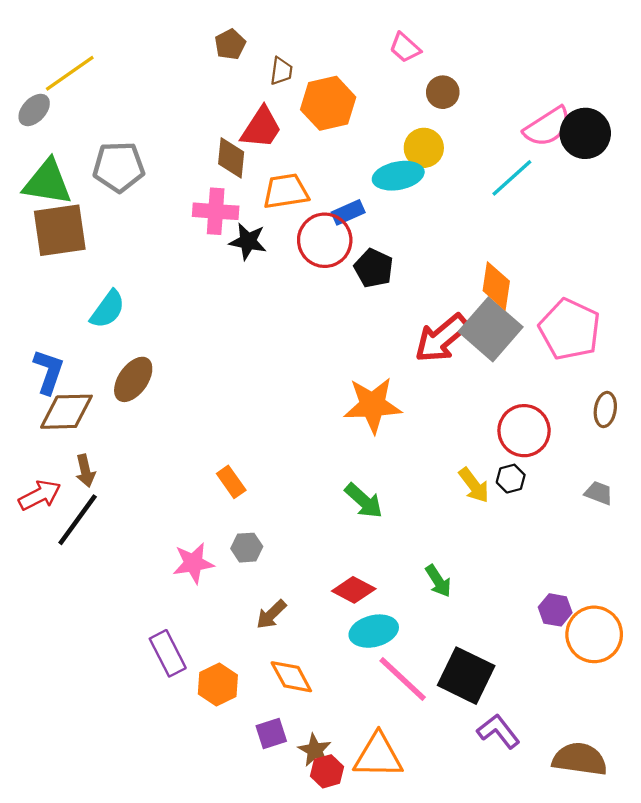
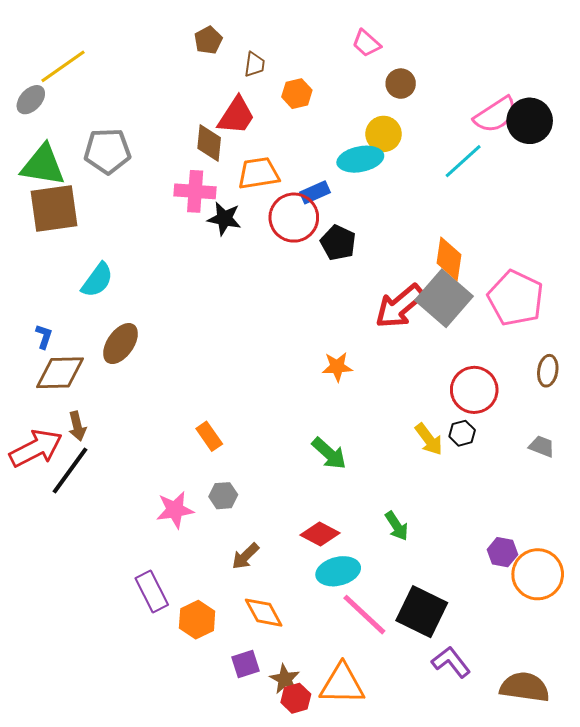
orange hexagon: (328, 103) -> (297, 94), size x0.6
blue L-shape: (49, 372) -> (44, 336), size x0.6
orange star: (373, 405) -> (337, 367), size x0.6
red arrow: (40, 495) -> (36, 448), size x1.4

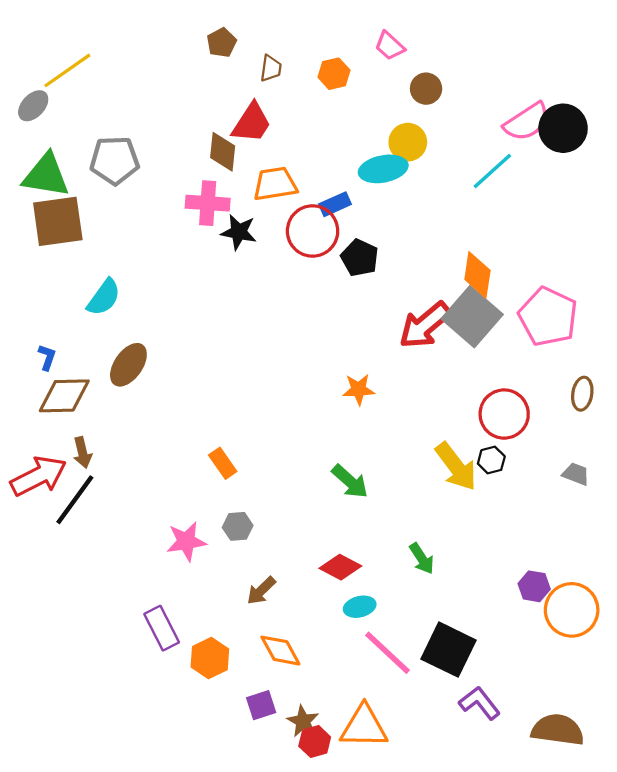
orange hexagon: (297, 94) -> (334, 74), moved
yellow arrow: (429, 439) -> (456, 466), size x1.4
cyan ellipse: (338, 571) -> (360, 607), size x0.7

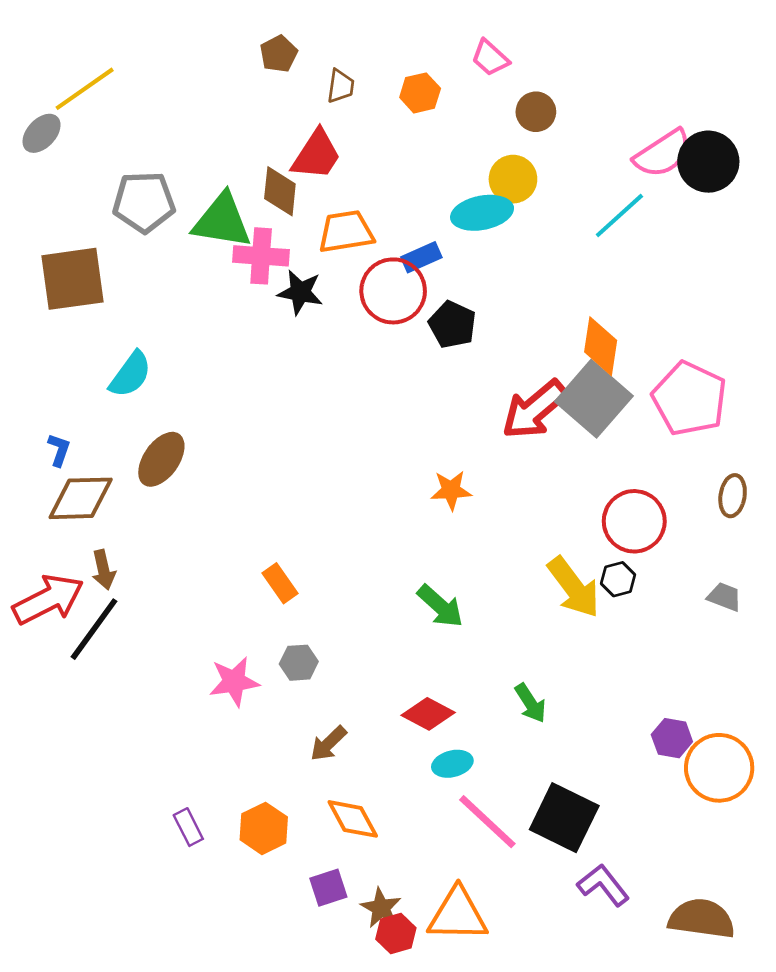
green triangle: (46, 175) -> (222, 221), moved
purple rectangle: (162, 628) -> (188, 827), moved, size x0.7

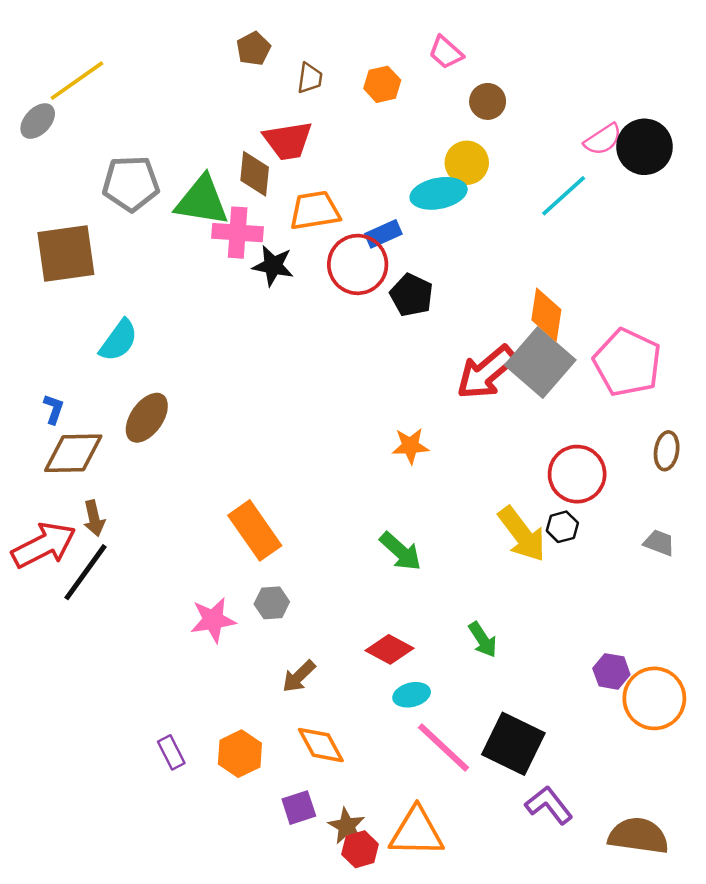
pink semicircle: (663, 154) -> (603, 139), size x0.7
red trapezoid: (316, 155) -> (288, 141), turned 48
orange rectangle: (280, 583) -> (255, 530), size x1.6

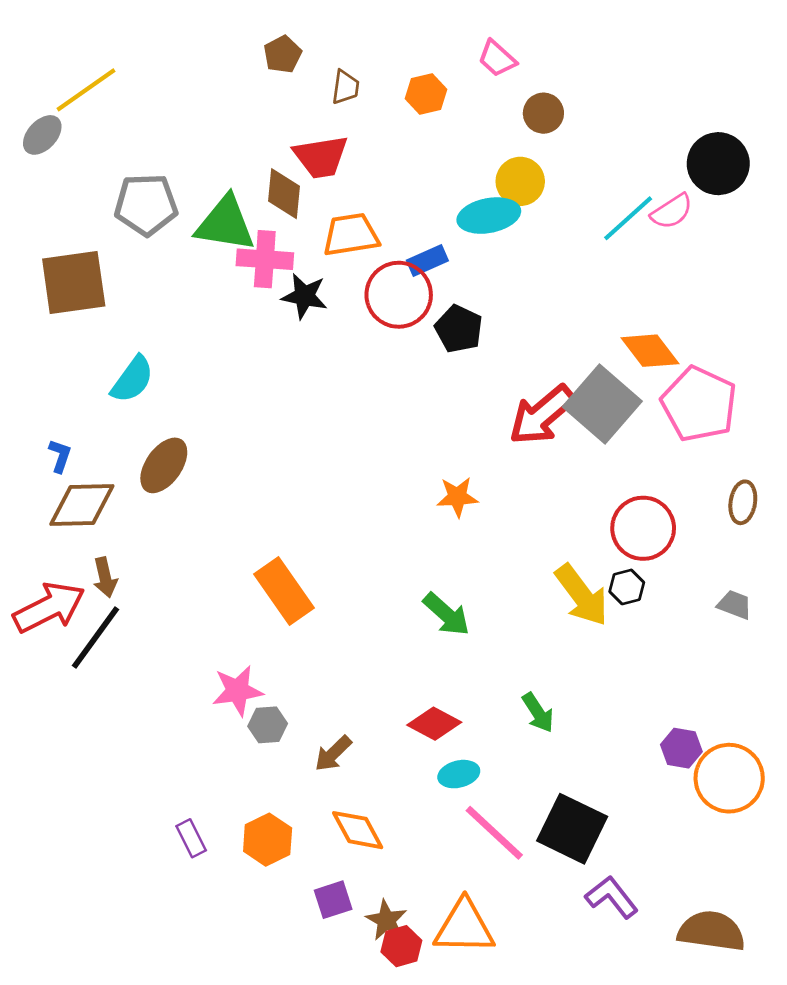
pink semicircle: (603, 139) -> (672, 211), moved
orange diamond: (546, 315) -> (650, 351), moved, turned -46
gray hexagon: (272, 603) -> (268, 725), moved

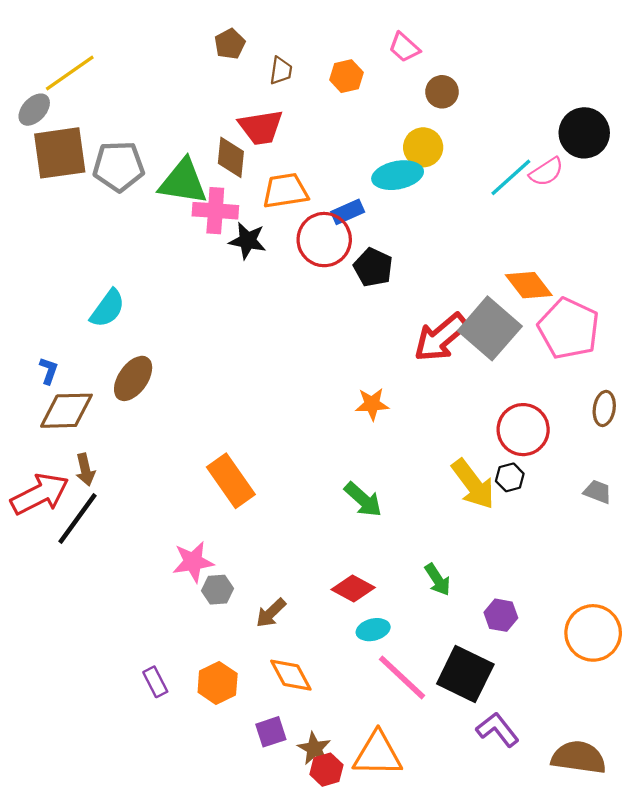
brown square: (74, 282) -> (60, 153), moved
purple hexagon: (681, 748) -> (501, 615), moved

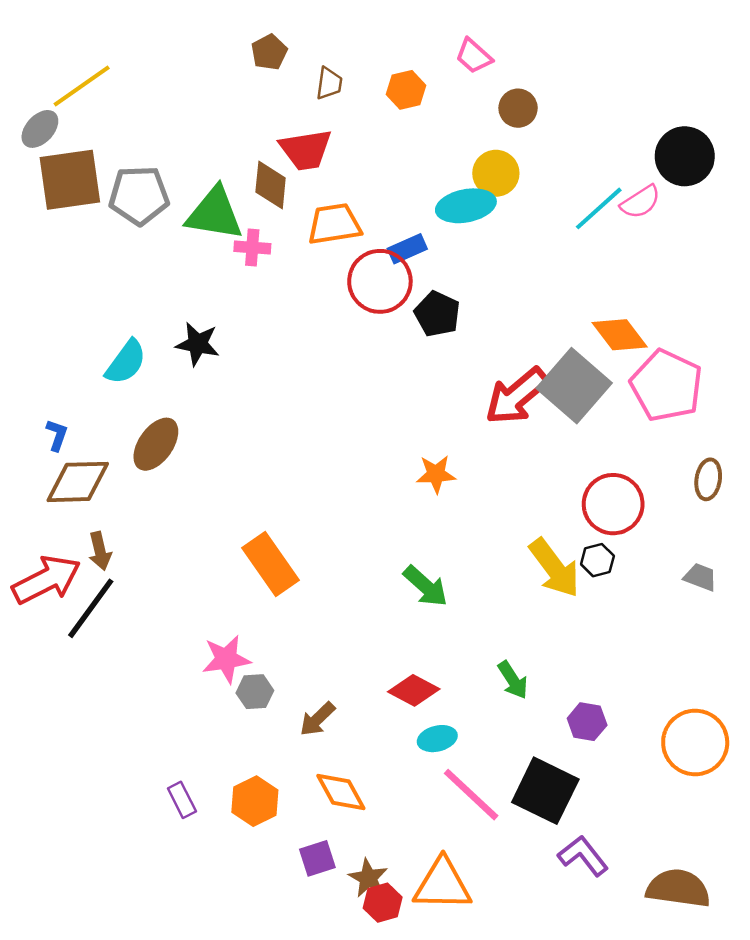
pink cross: (215, 211) -> (252, 247), size x0.7
black star: (248, 241) -> (198, 344), moved

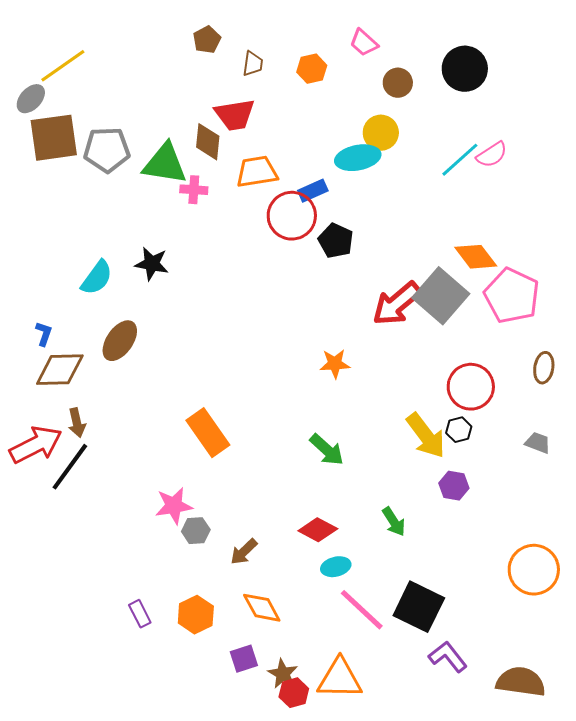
black circle: (685, 156) -> (465, 69), moved
purple hexagon: (587, 722) -> (454, 486), moved

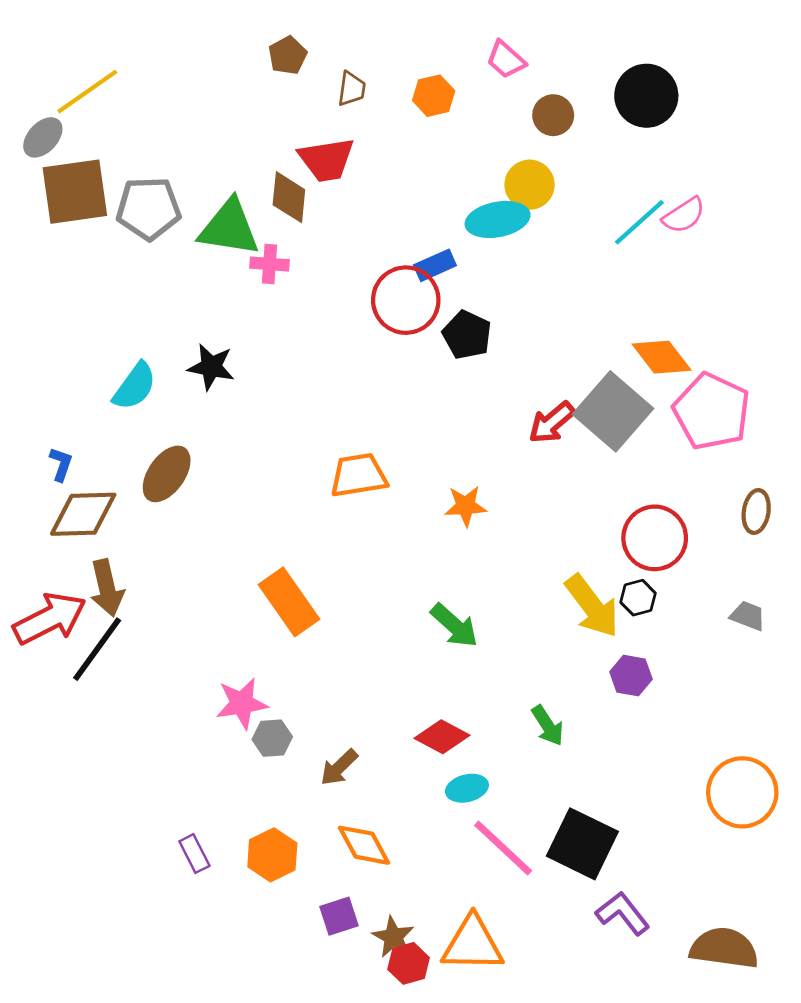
orange trapezoid: (257, 172) -> (358, 475), moved
red arrow: (397, 304) -> (552, 422), size x0.7
brown arrow: (77, 423) -> (107, 588), size x1.4

